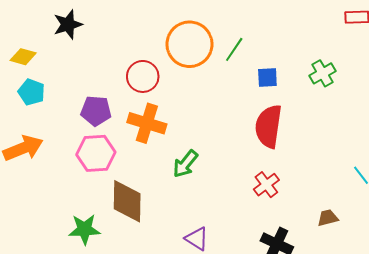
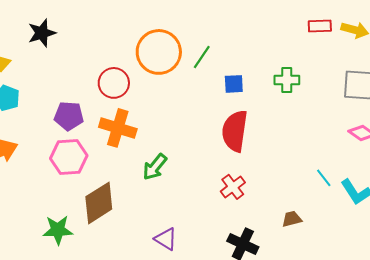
green cross: (323, 73) -> (287, 80), turned 30
brown diamond: (127, 201) -> (99, 203), turned 57

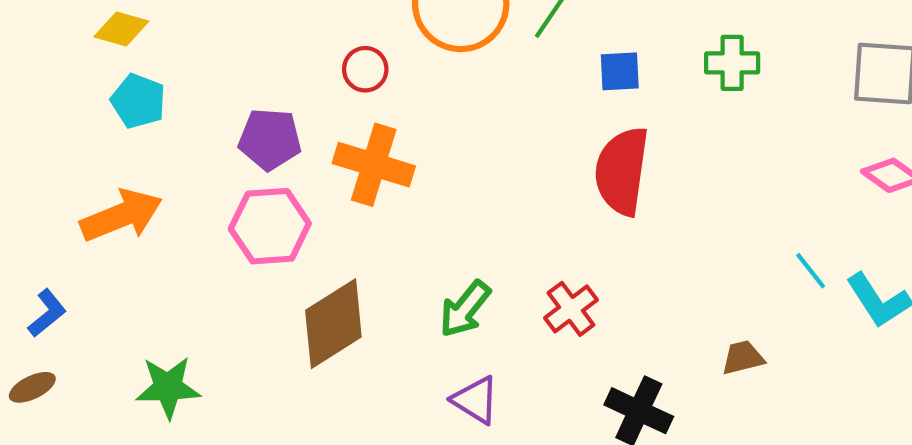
red circle: (114, 83) -> (365, 69), size x0.7
green arrow: (155, 167) -> (465, 309), moved
red cross: (233, 187) -> (571, 309), moved
green star: (58, 230) -> (168, 387), moved

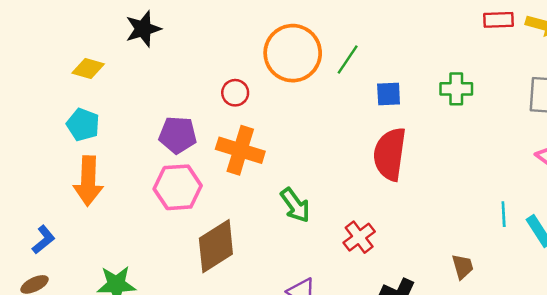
cyan pentagon: (138, 101) -> (83, 125), moved
orange arrow: (121, 216) -> (88, 181), turned 114
cyan line: (811, 271) -> (504, 214), turned 35
green arrow: (465, 309) -> (295, 205), moved, turned -75
brown trapezoid: (743, 358) -> (463, 267), turned 88

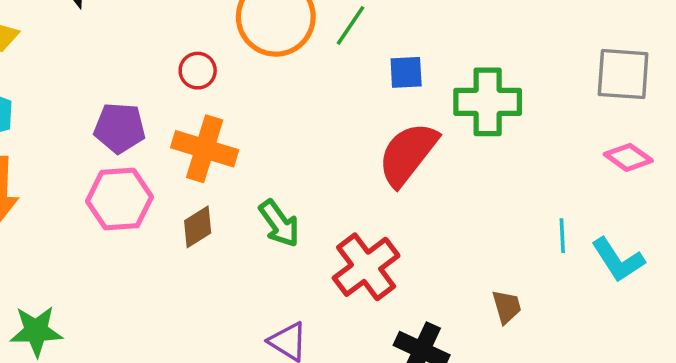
green cross: (456, 89) -> (488, 102), moved, size x1.5
red semicircle: (390, 154) -> (408, 154), turned 30
red cross: (359, 237) -> (366, 267), size x1.5
brown diamond: (216, 246) -> (198, 227), moved, size x0.6

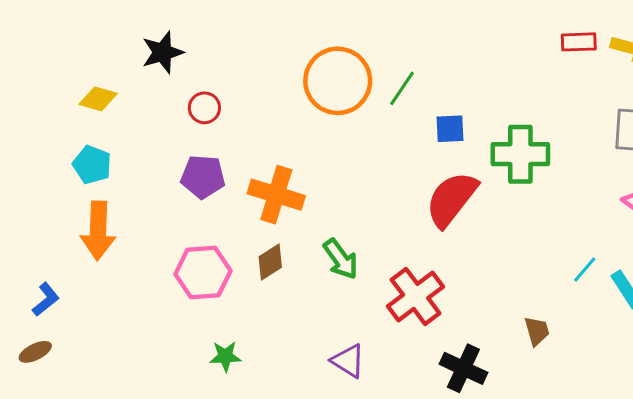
red circle: (198, 71) -> (204, 108), moved
pink hexagon: (119, 199) -> (203, 273), moved
cyan line: (562, 236) -> (585, 270), turned 44
green star: (36, 331) -> (225, 356), moved, size x0.7

